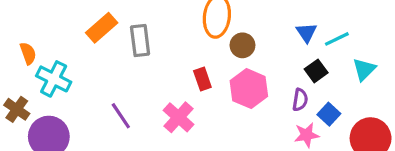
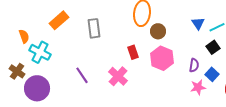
orange rectangle: (102, 28) -> (59, 20), moved
black square: (316, 71) -> (213, 47), moved

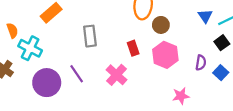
gray rectangle: (94, 28) -> (90, 36), moved
pink star: (198, 87) -> (181, 96), moved
purple circle: (37, 88) -> (47, 83), moved

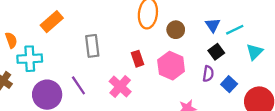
brown circle: (161, 25) -> (176, 30), moved
black square: (222, 43) -> (216, 52), moved
cyan cross: (30, 48) -> (30, 59), turned -30

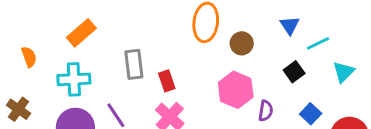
blue triangle: (213, 25) -> (290, 25), moved
cyan cross: (30, 59) -> (74, 79), moved
red rectangle: (137, 59) -> (167, 81), moved
purple semicircle: (208, 74) -> (266, 111), moved

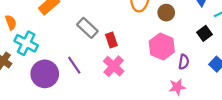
gray rectangle: (134, 64) -> (87, 28), turned -40
cyan cross: (74, 79) -> (26, 43), moved, turned 30

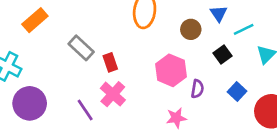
brown circle: (166, 13) -> (191, 29), moved
purple line: (74, 65) -> (85, 110), moved
pink star: (177, 87) -> (176, 118), moved

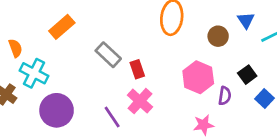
black square: (222, 54) -> (247, 75), moved

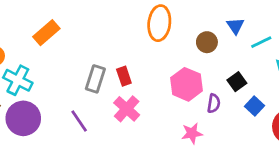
gray rectangle: (108, 55) -> (95, 79), moved, turned 65
purple circle: (57, 110) -> (23, 118), moved
purple line: (112, 117) -> (79, 121), moved

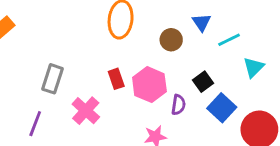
red rectangle: (124, 76) -> (116, 79), moved
blue square: (255, 106) -> (222, 108), size x1.4
purple line: (79, 121) -> (35, 124), turned 55

